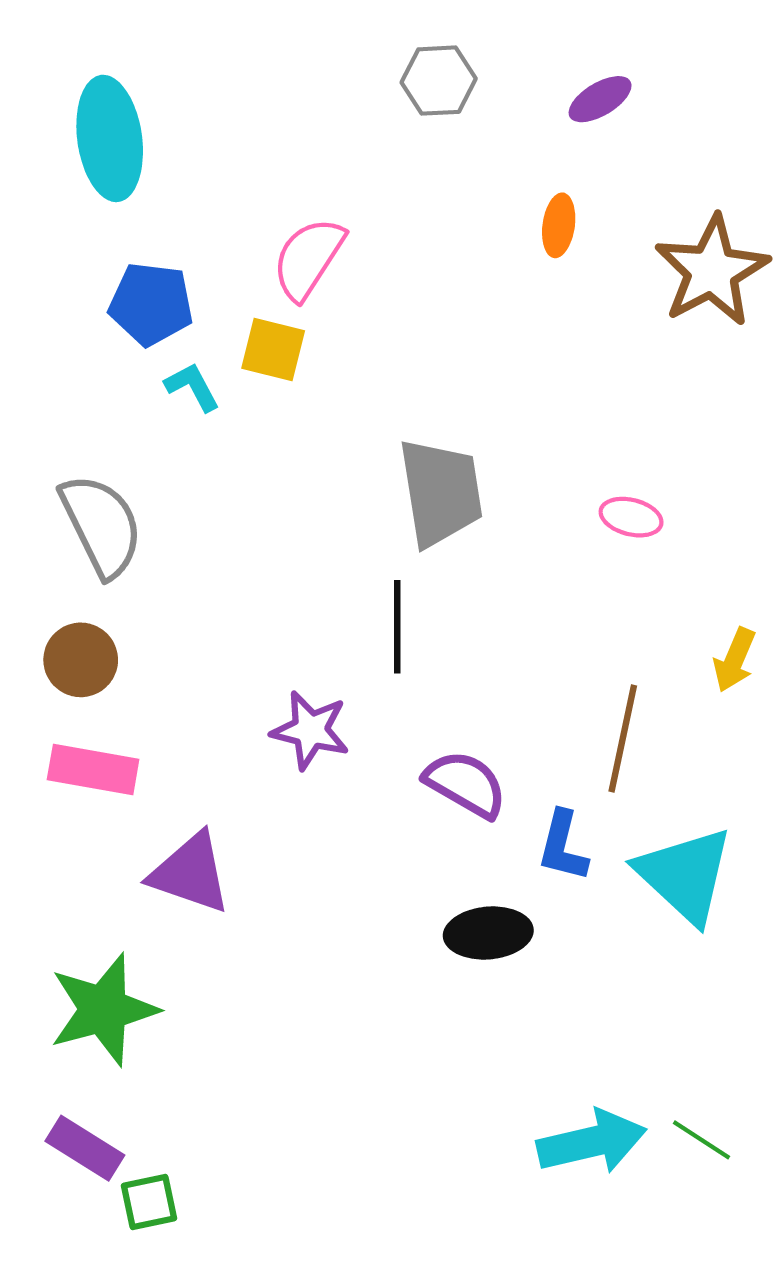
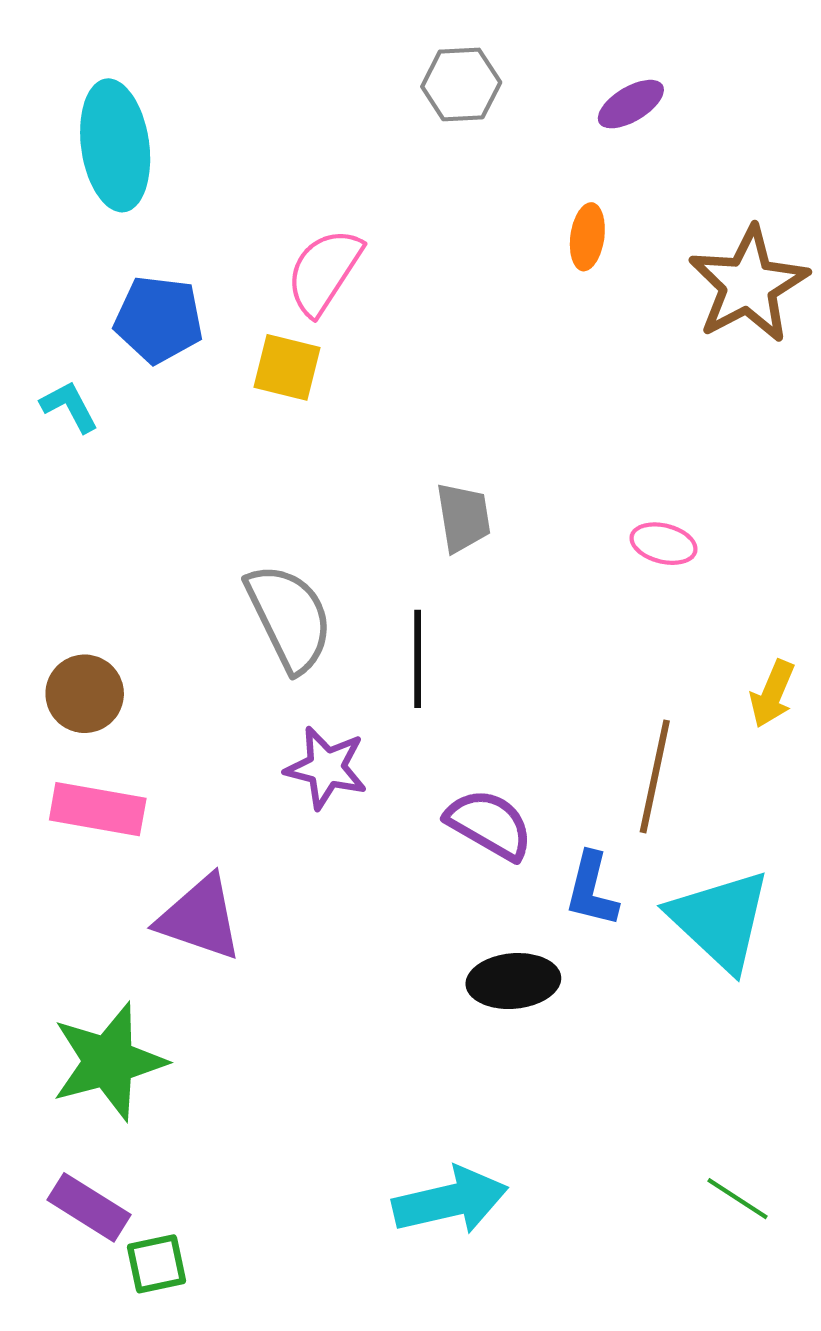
cyan L-shape: (192, 387) -> (69, 407), moved
gray trapezoid: (441, 492) -> (463, 518), size x0.6
gray semicircle: (101, 525) -> (289, 618), moved
cyan arrow: (592, 1142) -> (450, 1201), moved

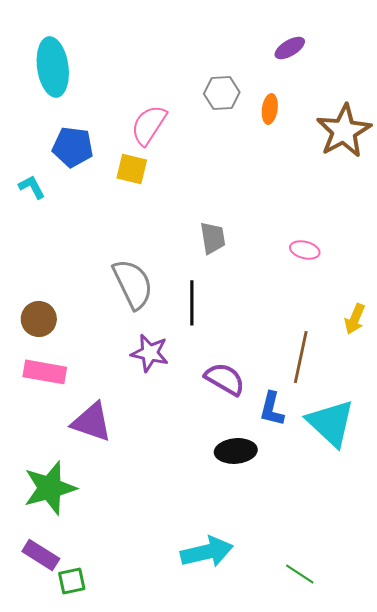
gray hexagon: (461, 84) -> (222, 93), moved
green line: (738, 1199) -> (300, 574), moved

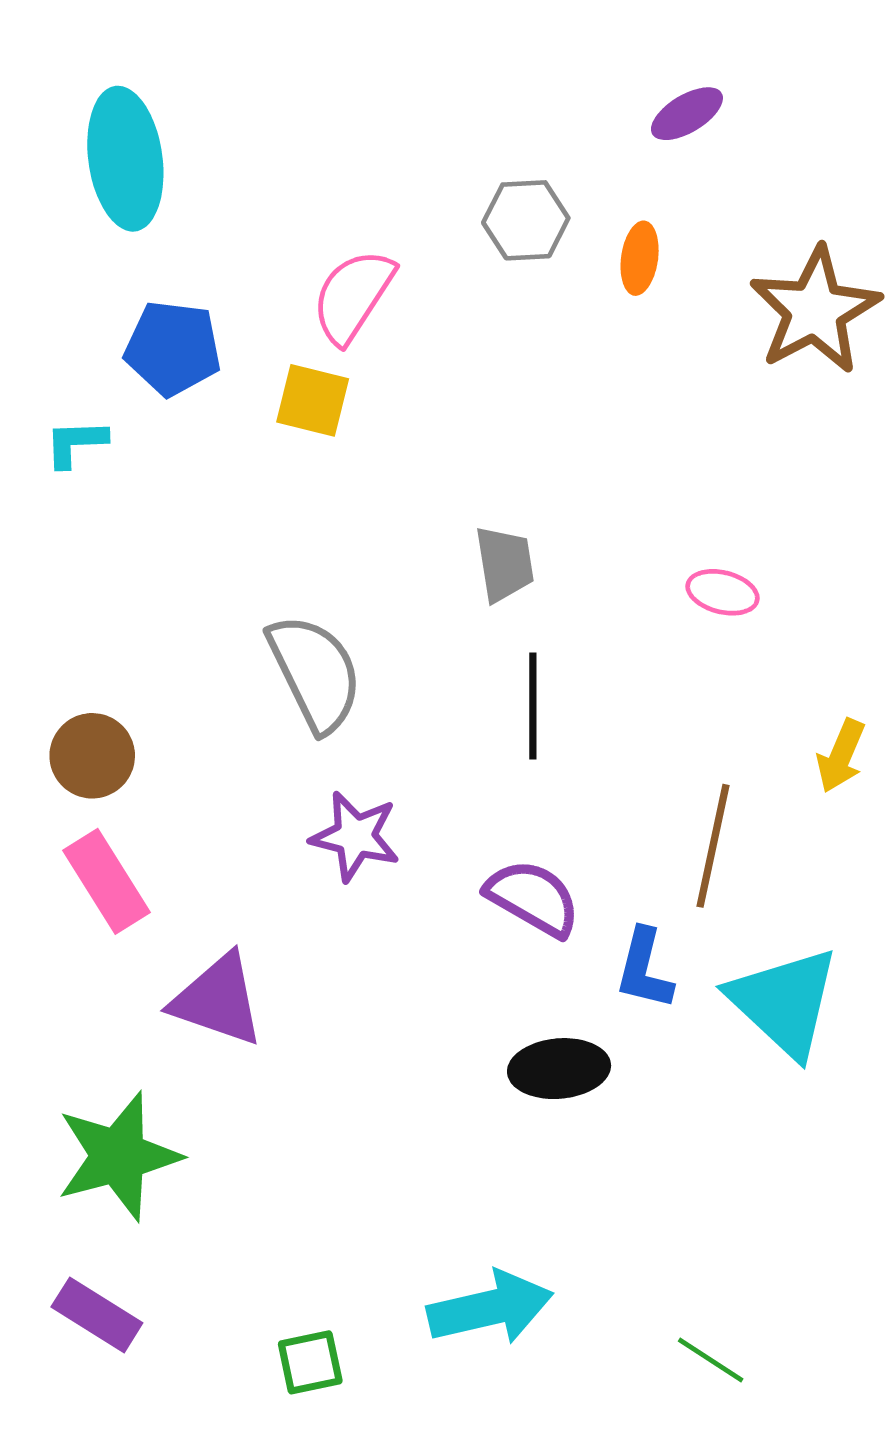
cyan L-shape: (32, 187) -> (76, 443), turned -64
black line: (192, 303) -> (533, 706), moved
pink rectangle: (45, 372) -> (106, 881), turned 48
green square: (72, 581) -> (310, 1362), moved

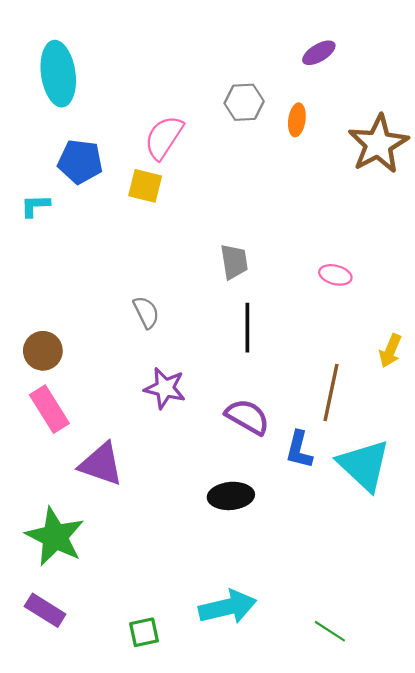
gray semicircle: (315, 673) -> (146, 312), size x0.6
black ellipse: (559, 1069) -> (231, 496), moved
green star: (118, 1156) -> (55, 537), turned -30

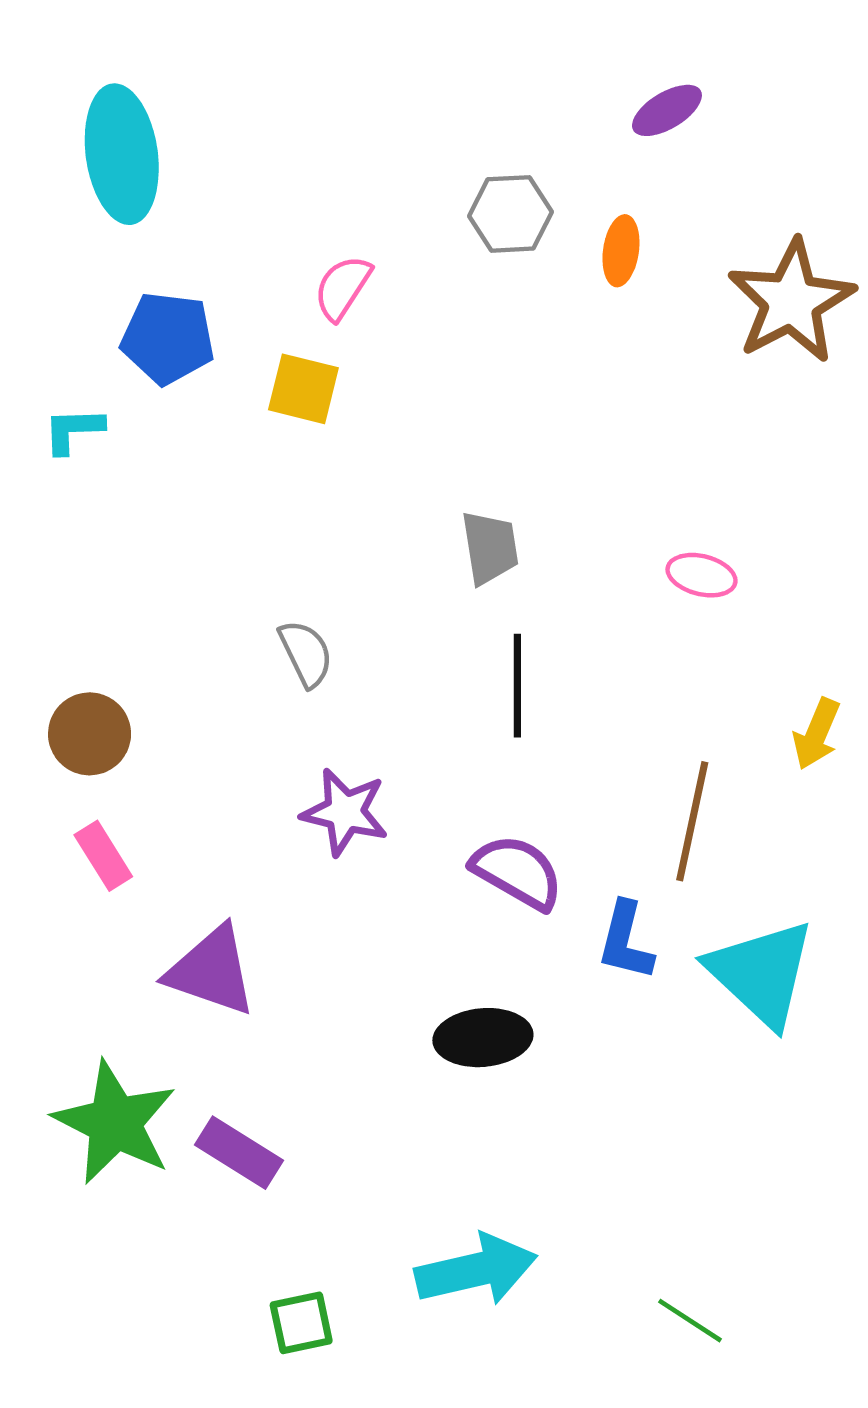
pink semicircle: (164, 137) -> (343, 288), size x0.7
pink rectangle: (49, 409) -> (103, 856), size x0.7
purple rectangle: (45, 610) -> (239, 1153), moved

